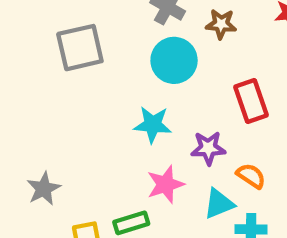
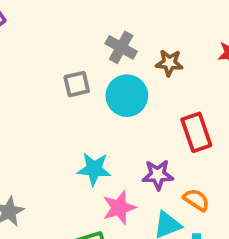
gray square: (80, 48) -> (77, 84), moved, size x0.6
cyan star: (153, 125) -> (94, 169), moved

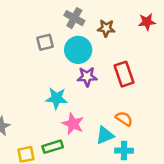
purple star: (158, 175) -> (87, 77), moved
pink star: (119, 208) -> (73, 124), turned -30

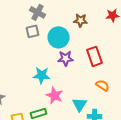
gray cross: (74, 18) -> (38, 12), moved
orange semicircle: (124, 119) -> (102, 85), moved
cyan triangle: (105, 135) -> (80, 104), turned -35

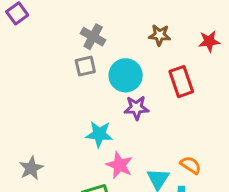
brown star: (80, 20) -> (160, 35), moved
red rectangle: (94, 56) -> (181, 82), moved
orange semicircle: (102, 85) -> (191, 165), moved

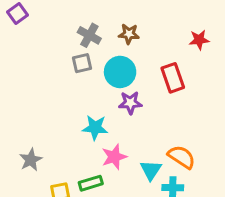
brown star: (160, 35) -> (129, 34), moved
pink star: (119, 165) -> (114, 157), turned 30
orange semicircle: (191, 165) -> (182, 157), size x1.4

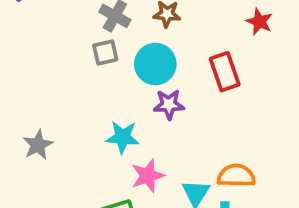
red star: (199, 40) -> (259, 22), turned 30
orange semicircle: (182, 157) -> (236, 176), turned -32
gray star: (31, 160) -> (38, 145), moved

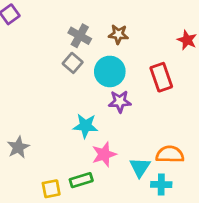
gray square: (105, 52) -> (73, 63), turned -36
gray star: (38, 145) -> (18, 147), moved

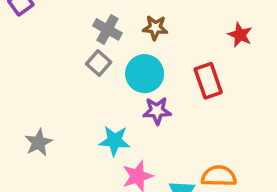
gray star: (18, 147) -> (39, 143), moved

